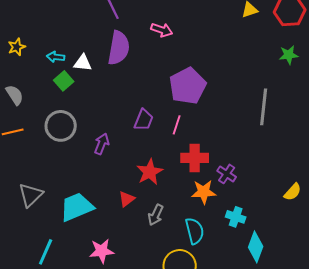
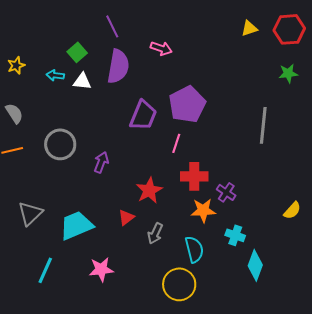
green square: (64, 81) -> (77, 52), moved
purple trapezoid: (144, 120) -> (143, 115), moved, size x1.4

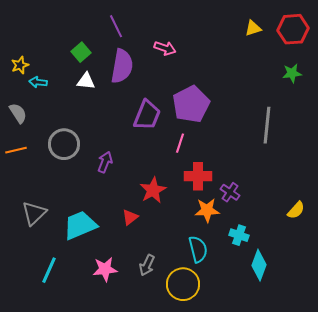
cyan arrow: (55, 75) -> (38, 82), moved
gray arrow: (155, 233) -> (147, 265), moved

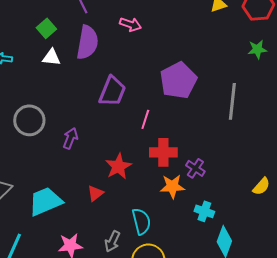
purple pentagon: (191, 104) -> (178, 80), moved
cyan semicircle: (198, 249) -> (141, 221), moved

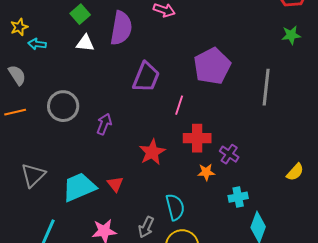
orange star: (172, 186) -> (206, 172), size x0.7
red triangle: (95, 193) -> (115, 184), moved, turned -30
cyan cross: (204, 211) -> (238, 197), turned -30

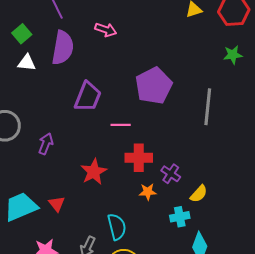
pink line: (179, 105) -> (121, 125), turned 72
yellow semicircle: (295, 172) -> (199, 194), moved

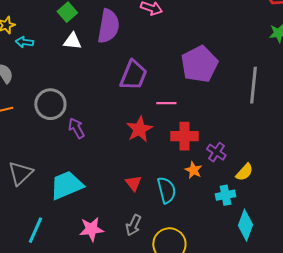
purple arrow: (46, 144) -> (76, 128), moved, turned -50
red star: (94, 172) -> (139, 129), moved
orange star: (148, 192) -> (193, 170), turned 30
red triangle: (57, 204) -> (133, 183), moved
cyan semicircle: (117, 227) -> (166, 190), moved

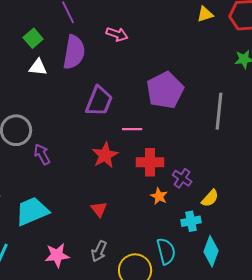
cyan semicircle: (166, 190) -> (166, 251), moved

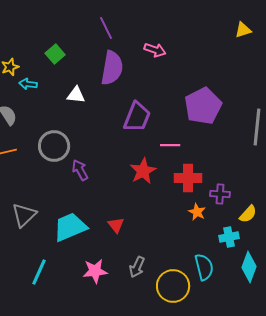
green square: (33, 38) -> (55, 54), moved
white triangle: (38, 67) -> (76, 95), moved
purple cross: (182, 178) -> (220, 194), turned -30
red triangle: (99, 209) -> (116, 225), moved

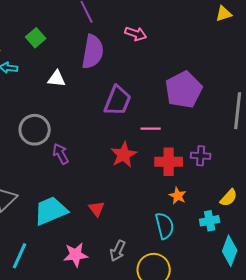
purple cross: (220, 194) -> (201, 156), moved
cyan semicircle: (204, 267) -> (165, 226), moved

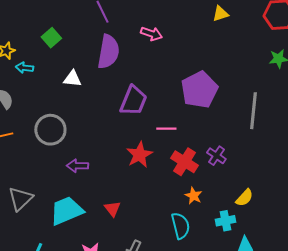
yellow triangle: (224, 14) -> (220, 14), moved
purple arrow: (61, 154) -> (77, 166), moved, turned -60
purple cross: (201, 156) -> (216, 156), turned 30
red cross: (169, 162) -> (184, 162), turned 32

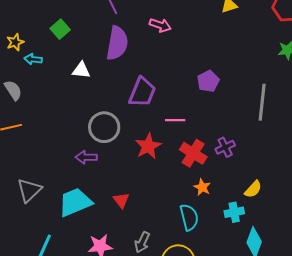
purple pentagon: (199, 90) -> (208, 81), size x0.6
gray circle: (50, 130) -> (104, 127), moved
purple cross: (216, 156) -> (225, 147), turned 30

